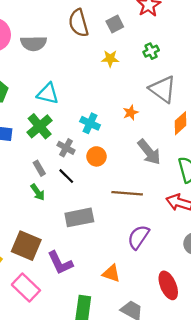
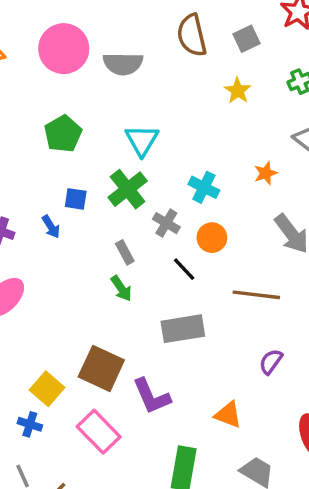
yellow star: (110, 59) -> (238, 91), turned 30
cyan triangle: (48, 94) -> (142, 140), turned 45
black line: (66, 176) -> (184, 269), moved
purple semicircle: (138, 237) -> (271, 362), size x0.7

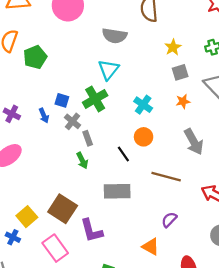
gray square: (247, 39) -> (180, 72), moved
gray semicircle: (123, 64) -> (115, 36), moved
green pentagon: (63, 134) -> (35, 57), moved
gray cross: (166, 223) -> (73, 121), moved
orange triangle: (228, 415) -> (151, 247), moved

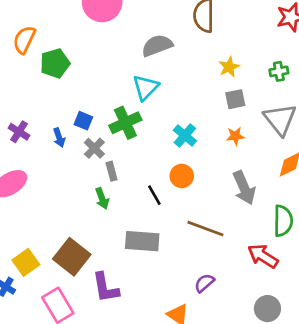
gray semicircle: (115, 36) -> (157, 45), turned 145

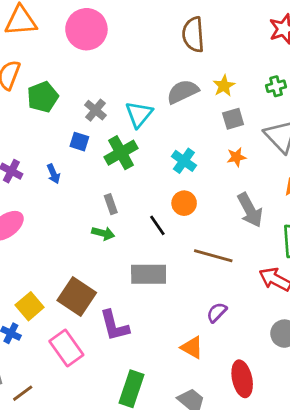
gray semicircle: (157, 45) -> (183, 92), moved
blue square: (83, 121) -> (79, 142), moved
gray cross: (94, 148) -> (95, 110), moved
green arrow: (102, 198) -> (103, 233), turned -50

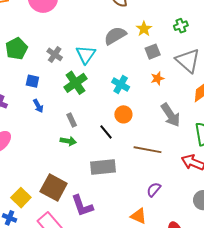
blue square: (79, 142) -> (32, 81), moved
blue arrow: (53, 174) -> (38, 106), moved

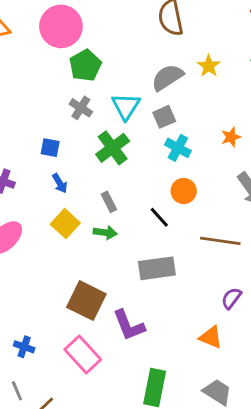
green pentagon: (16, 49) -> (85, 65), moved
gray square: (153, 52) -> (164, 117), moved
yellow square: (21, 198) -> (65, 224), moved

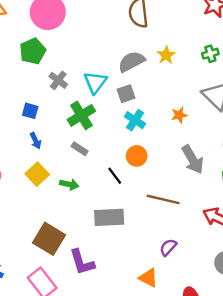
green pentagon: (85, 65) -> (33, 51), moved
gray rectangle: (109, 202) -> (80, 149), moved, turned -35

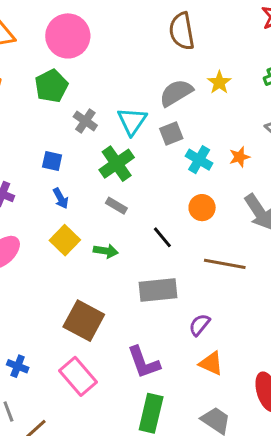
cyan cross: (135, 120) -> (199, 160), moved
orange circle: (137, 156) -> (202, 208), moved
purple semicircle: (168, 247) -> (199, 325), moved
purple L-shape: (82, 262) -> (144, 362), moved

